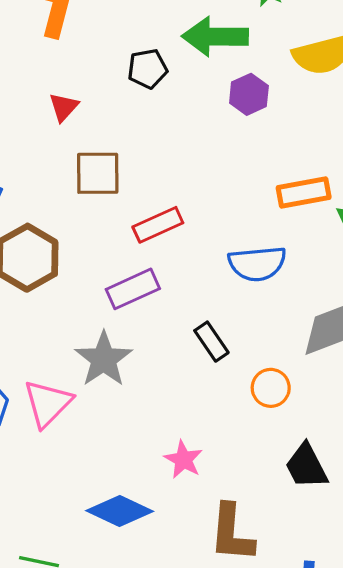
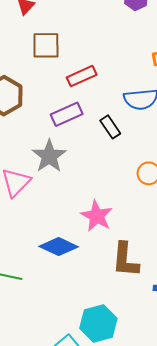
black rectangle: (211, 342) -> (110, 127), moved
pink star: (183, 460) -> (97, 216), size x1.4

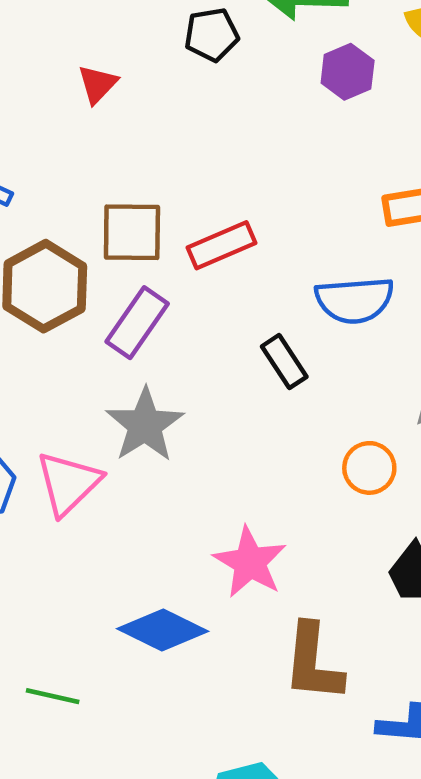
brown square: (46, 45) -> (132, 232), moved
purple rectangle: (67, 114) -> (137, 323), moved, turned -32

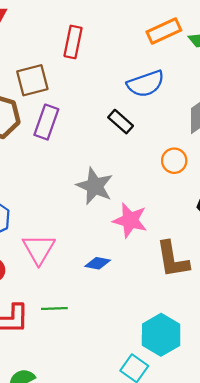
red rectangle: (221, 245) -> (73, 42), moved, turned -40
gray star: (145, 425) -> (95, 186), moved
pink triangle: (68, 483) -> (39, 249), moved
blue diamond: (163, 630) -> (98, 263), size x0.6

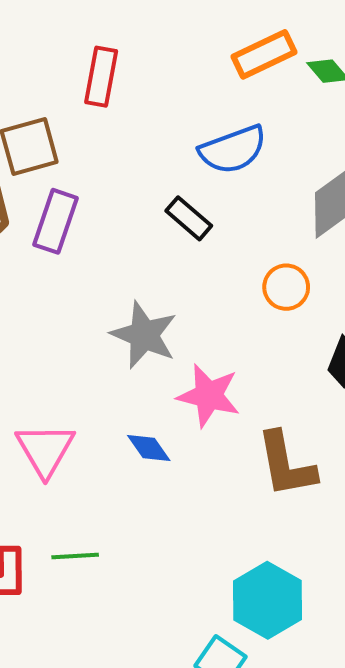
blue diamond: (98, 263) -> (149, 448), moved, turned 45

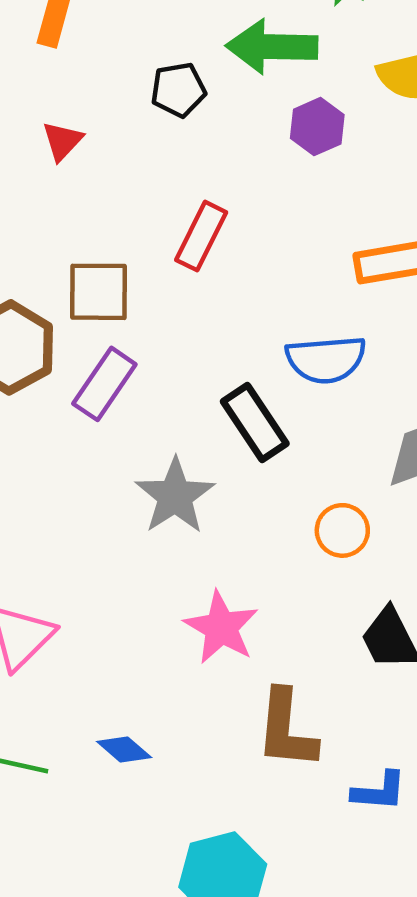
black rectangle: (189, 218) -> (255, 423), size x1.4
gray star: (144, 335) -> (175, 496), moved
blue diamond: (149, 448) -> (124, 750), moved, turned -30

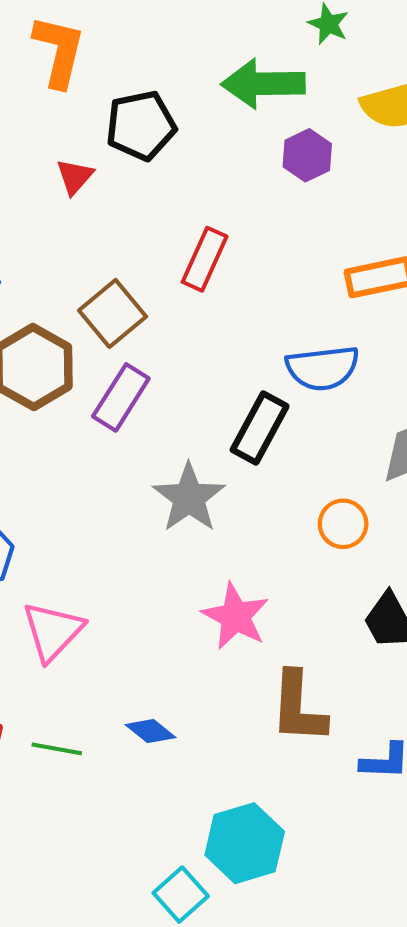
black pentagon: (178, 90) -> (141, 125), moved, size x1.4
brown square: (98, 292) -> (113, 313), turned -38
black rectangle: (255, 423) -> (260, 428), turned 64

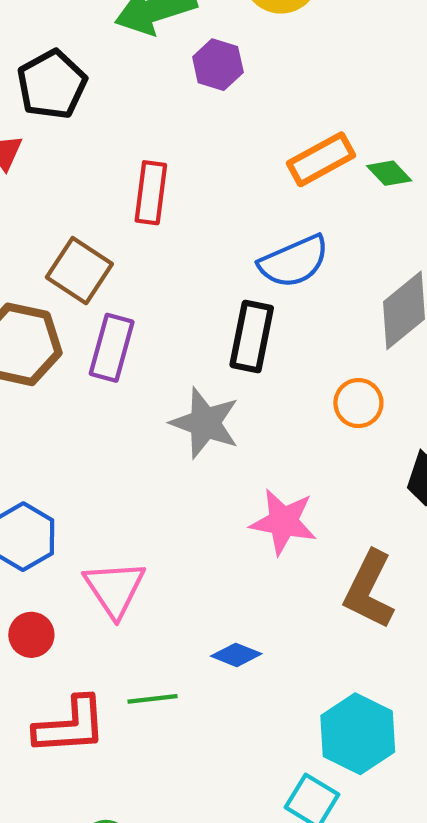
brown L-shape: (298, 707) -> (369, 590), turned 40

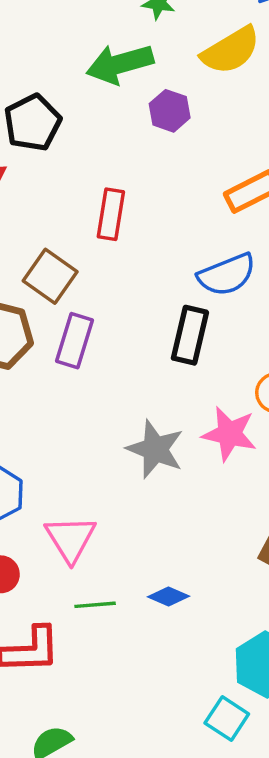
gray star: (205, 423) -> (155, 449), moved
pink star: (283, 522) -> (229, 434), moved
green line: (153, 699) -> (95, 605), moved

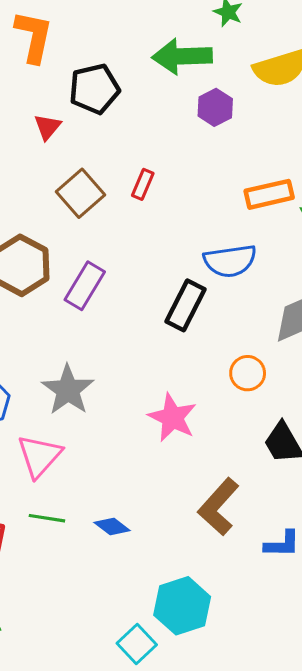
red rectangle: (111, 214) -> (143, 184), size x0.7
brown square: (50, 276) -> (80, 193), moved
pink star: (229, 434) -> (172, 418), moved
gray star: (155, 449) -> (68, 390), moved

